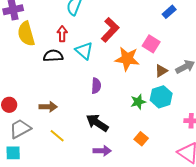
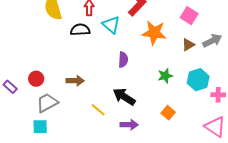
pink square: (151, 44) -> (189, 16), moved
cyan hexagon: (161, 97) -> (198, 80), moved
yellow line: (57, 136) -> (98, 110), moved

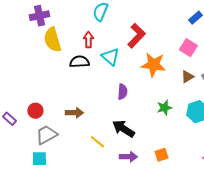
orange square: (168, 113) -> (161, 155), moved, turned 32

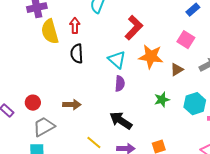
red arrow: (88, 40) -> (75, 26), moved
cyan triangle: (110, 57) -> (117, 60), moved
black semicircle: (79, 62) -> (77, 54), turned -90
brown triangle: (187, 77) -> (177, 70), moved
yellow line: (97, 142) -> (94, 143), moved

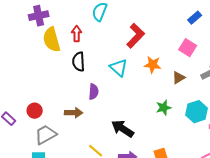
orange star: (151, 57) -> (153, 65), size x0.7
purple semicircle: (120, 84) -> (94, 92), moved

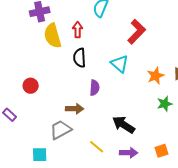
orange star: (153, 65) -> (156, 76), moved, turned -30
red circle: (35, 111) -> (31, 86), moved
gray trapezoid: (46, 135) -> (61, 130), moved

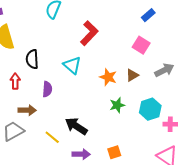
red arrow: (78, 30) -> (15, 81), moved
orange star: (156, 76) -> (108, 77), turned -30
yellow line: (97, 147) -> (52, 137), moved

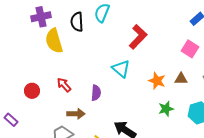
black semicircle: (32, 59) -> (77, 22), moved
brown triangle: (132, 75) -> (181, 79), turned 32
red arrow: (15, 81) -> (64, 85), turned -42

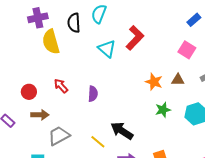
cyan triangle: (121, 69) -> (107, 49), moved
brown arrow: (76, 114) -> (40, 115), moved

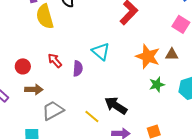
cyan triangle: (107, 49) -> (101, 51), moved
orange star: (154, 82) -> (148, 56), size x1.4
purple semicircle: (93, 94) -> (78, 68), moved

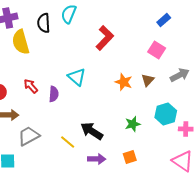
brown triangle: (172, 54) -> (148, 80), turned -48
orange star: (148, 56) -> (124, 82), size x0.7
green star: (157, 84) -> (133, 124), moved

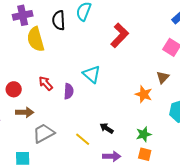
orange star: (124, 82) -> (144, 94), moved
green star: (133, 124) -> (144, 134), moved
black arrow: (92, 131) -> (107, 128), size x0.6
orange square: (130, 157) -> (145, 154), turned 32

